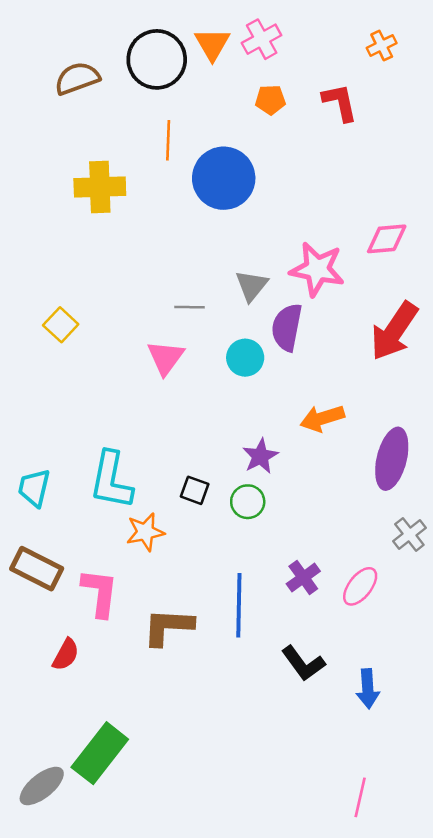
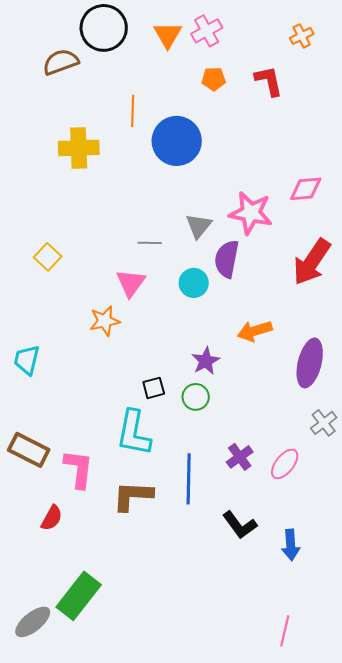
black circle: (157, 59) -> (104, 28), moved
cyan L-shape: (111, 480) -> (134, 433), moved
cyan trapezoid: (34, 488) -> (27, 360), moved
black square: (195, 490) -> (154, 388), turned -35
orange star: (145, 532) -> (105, 321), moved

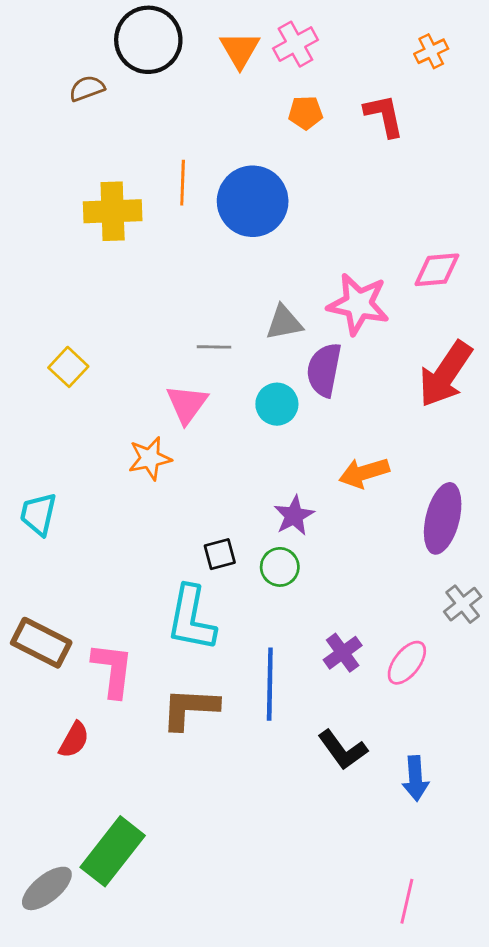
brown semicircle: (61, 62) -> (87, 88), size x0.7
orange line: (133, 111) -> (183, 183), moved
gray triangle: (199, 226) -> (284, 323), turned 40

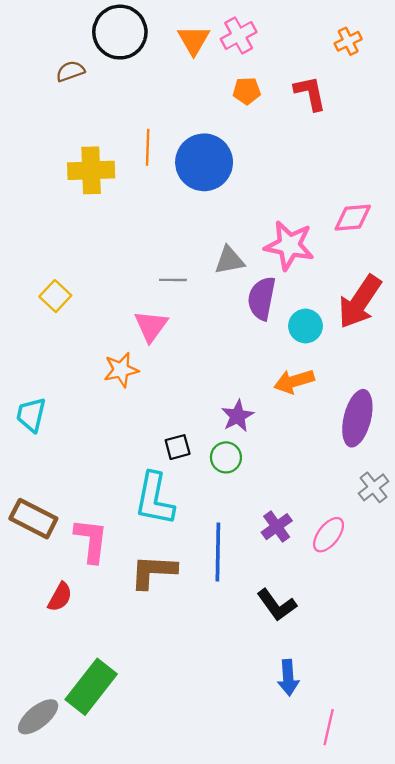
cyan circle: (277, 404) -> (305, 326), moved
blue arrow: (415, 778) -> (288, 678), moved

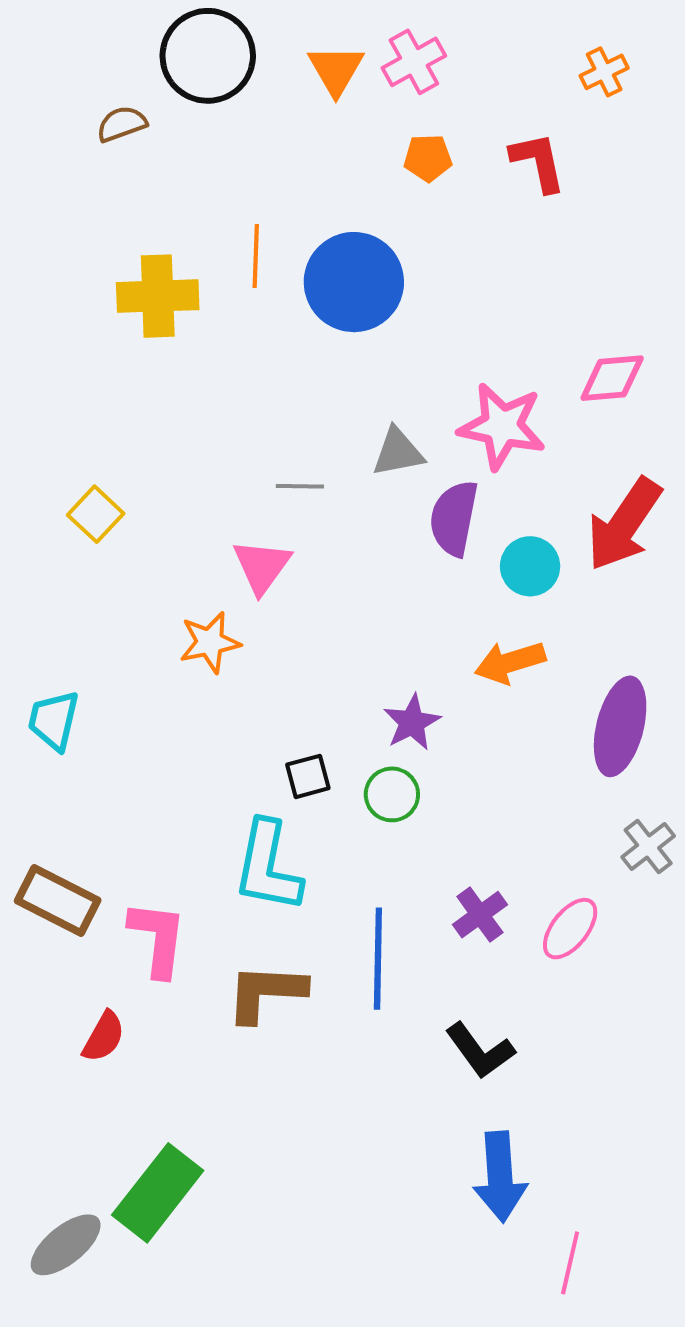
blue arrow: (288, 678) -> (500, 1177), size x1.4

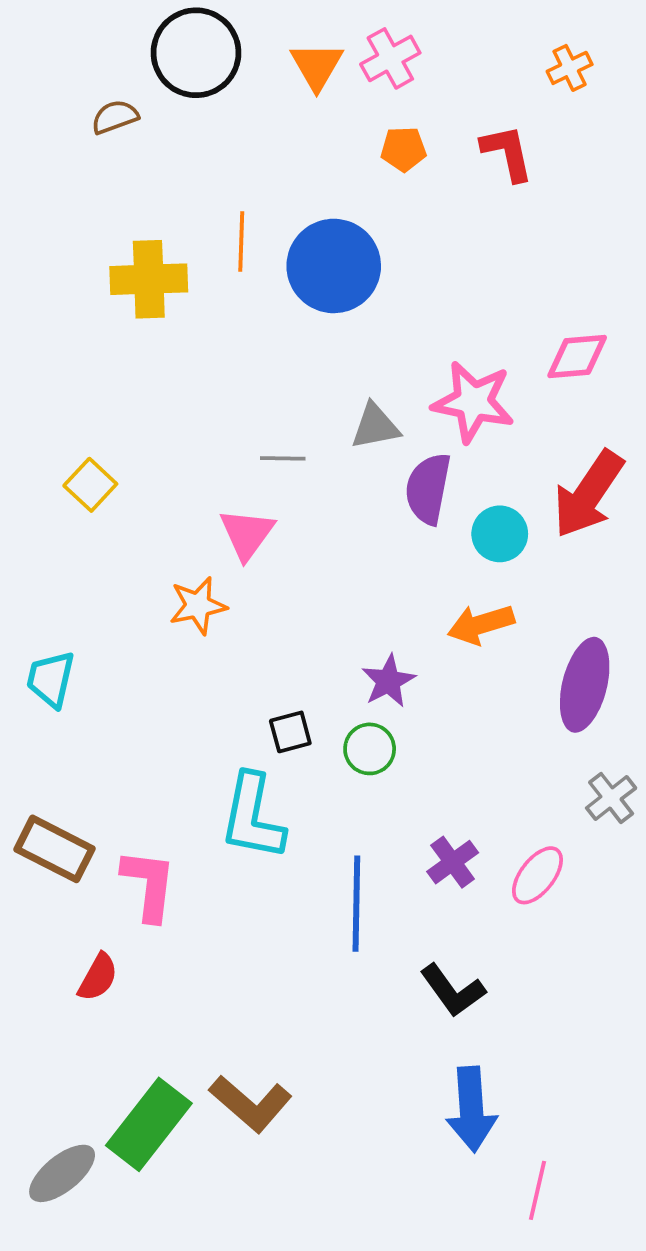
brown L-shape: (266, 993) -> (251, 1104), moved, turned -142

